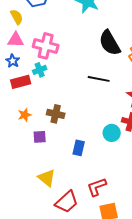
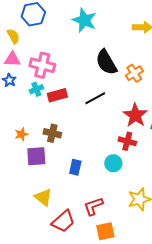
black line: (99, 79) -> (95, 98), turned -40
red rectangle: (21, 82) -> (57, 95), moved
cyan circle: (112, 133) -> (113, 163), moved
purple square: (40, 137) -> (36, 156), size x1.5

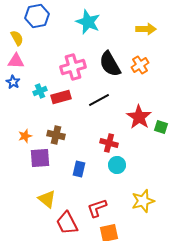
pink cross: (42, 65) -> (73, 67), moved, turned -30
orange cross: (134, 73) -> (140, 65), moved
red cross: (127, 141) -> (109, 143), moved
red trapezoid: (63, 221) -> (67, 223), turned 105

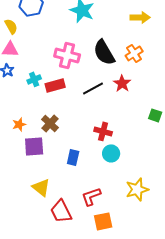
pink cross: (73, 67) -> (67, 55), turned 30
red star: (139, 117) -> (122, 83), moved, size x0.7
brown cross: (56, 135) -> (50, 123), turned 30

